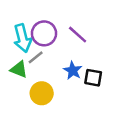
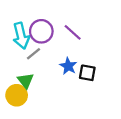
green triangle: (19, 69) -> (26, 81), moved, turned 30
yellow circle: (42, 93) -> (17, 95), moved

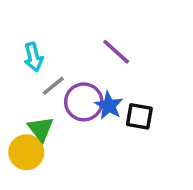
purple circle: (41, 31) -> (84, 102), moved
cyan arrow: (21, 36) -> (33, 57), size x0.7

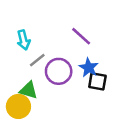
blue star: (109, 106) -> (89, 68), moved
green triangle: (41, 129) -> (28, 90), turned -36

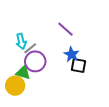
cyan arrow: (23, 40) -> (21, 41), moved
purple circle: (59, 71) -> (35, 61), moved

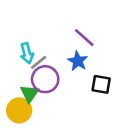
blue star: (72, 54) -> (78, 61), moved
green triangle: (23, 72) -> (30, 94), turned 49

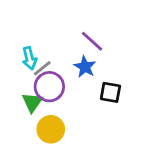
yellow circle: (19, 110) -> (51, 129), moved

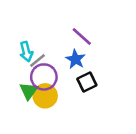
black square: (110, 92) -> (87, 82), moved, turned -36
yellow circle: (51, 129) -> (45, 96), moved

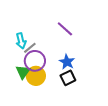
blue star: (75, 59) -> (67, 62), moved
black square: (87, 82) -> (68, 78), moved

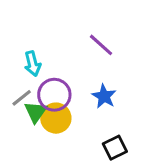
gray line: (30, 48) -> (22, 98), moved
black square: (68, 78) -> (115, 148), moved

